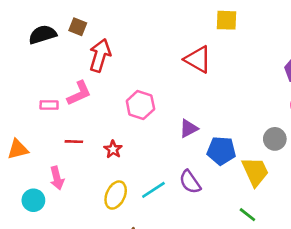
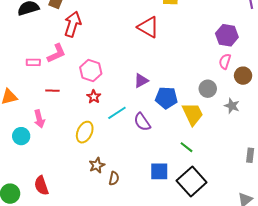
pink hexagon: (140, 105) -> (91, 71), moved
red star: (113, 149) -> (94, 97), moved
cyan line: (153, 190) -> (117, 113), moved

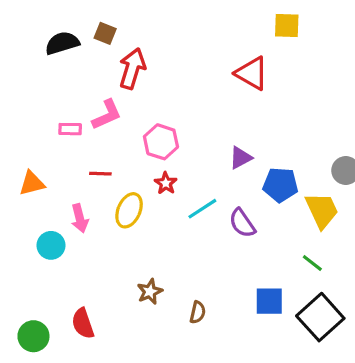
yellow ellipse: (85, 132) -> (129, 210), moved
brown star: (97, 165) -> (150, 292), moved

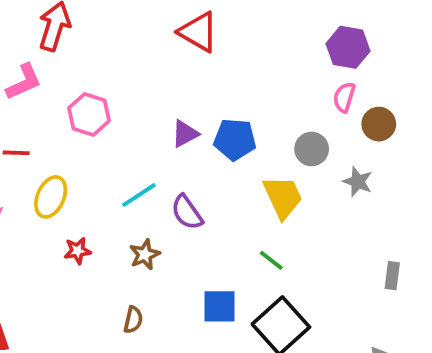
red star: (166, 183) -> (78, 251), moved, turned 30
blue pentagon: (280, 185) -> (235, 139), moved
brown star: (150, 292) -> (145, 255), moved

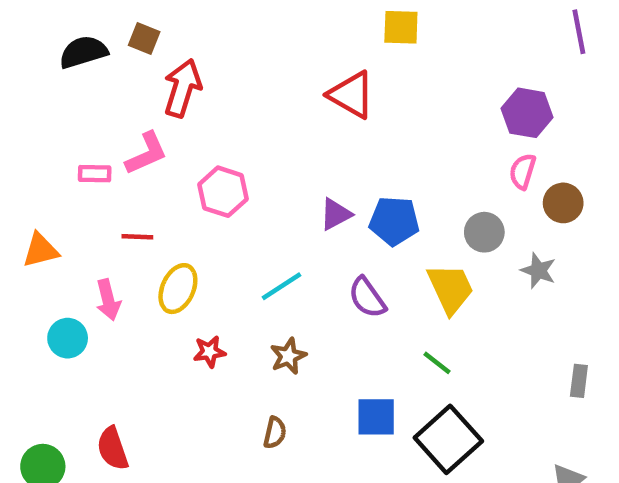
purple semicircle: (187, 212) -> (367, 298), moved

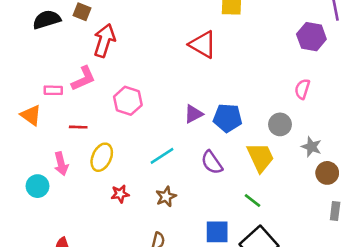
purple hexagon: (527, 113) -> (311, 37), moved
brown circle: (563, 203) -> (327, 173), moved
orange triangle: (41, 250) -> (31, 115), moved, turned 50

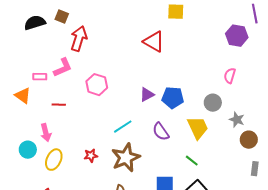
yellow ellipse: (102, 157) -> (54, 160), moved
brown star: (166, 197) -> (126, 158), size x1.8

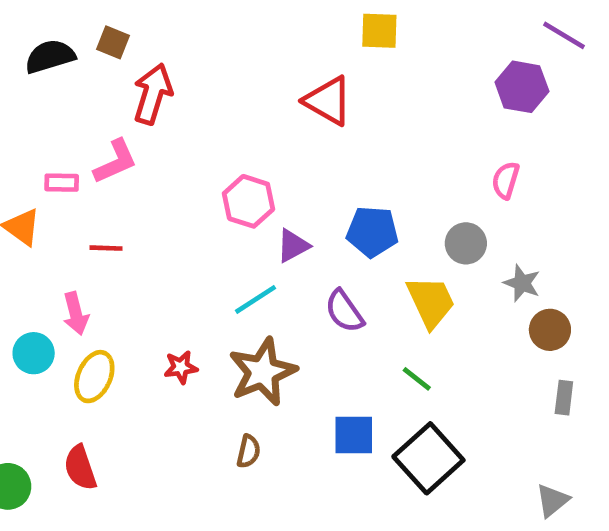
purple line: (255, 14) -> (564, 35), turned -48
pink hexagon: (97, 85) -> (249, 201), moved
purple triangle: (147, 95) -> (293, 246), moved

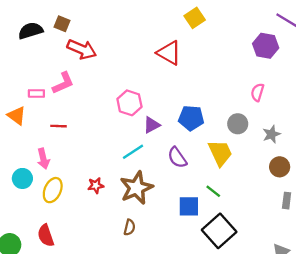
yellow square: (379, 31) -> (195, 18), turned -36
red arrow: (153, 94) -> (82, 49), turned 96
gray star: (522, 283) -> (271, 134), moved, turned 30
blue square: (354, 435) -> (189, 206), moved

